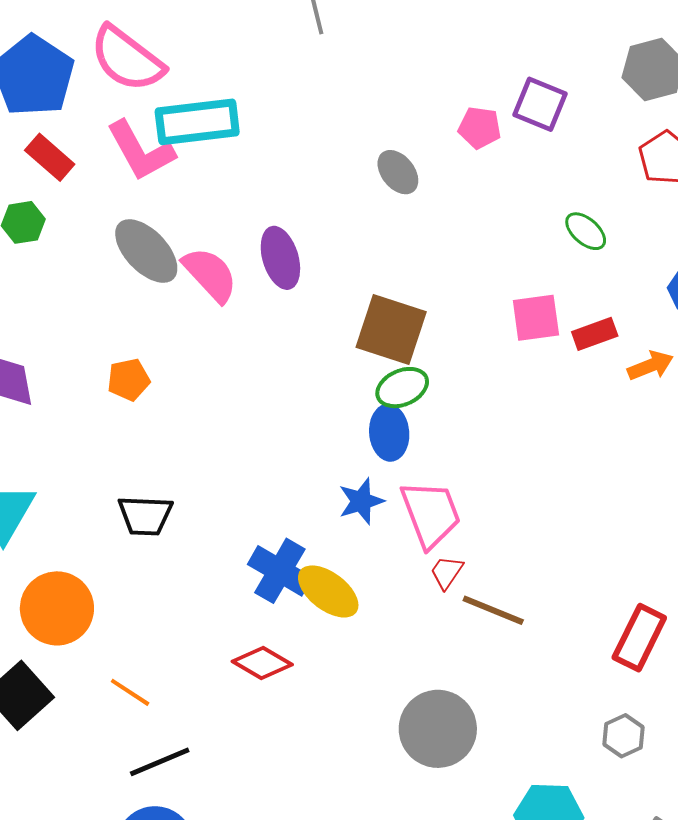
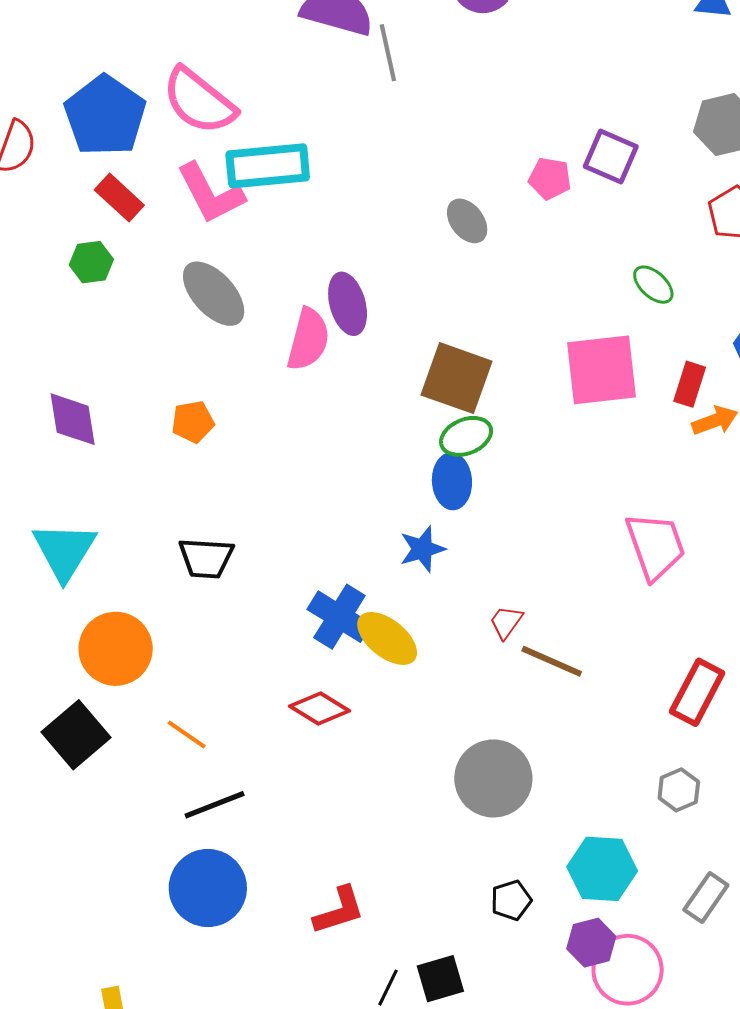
pink semicircle: (210, 275) -> (308, 339), moved, turned 56
pink square: (536, 318) -> (602, 370), size x1.5
red rectangle: (595, 334) -> (690, 384), moved, turned -54
pink trapezoid: (431, 514) -> (655, 546), moved

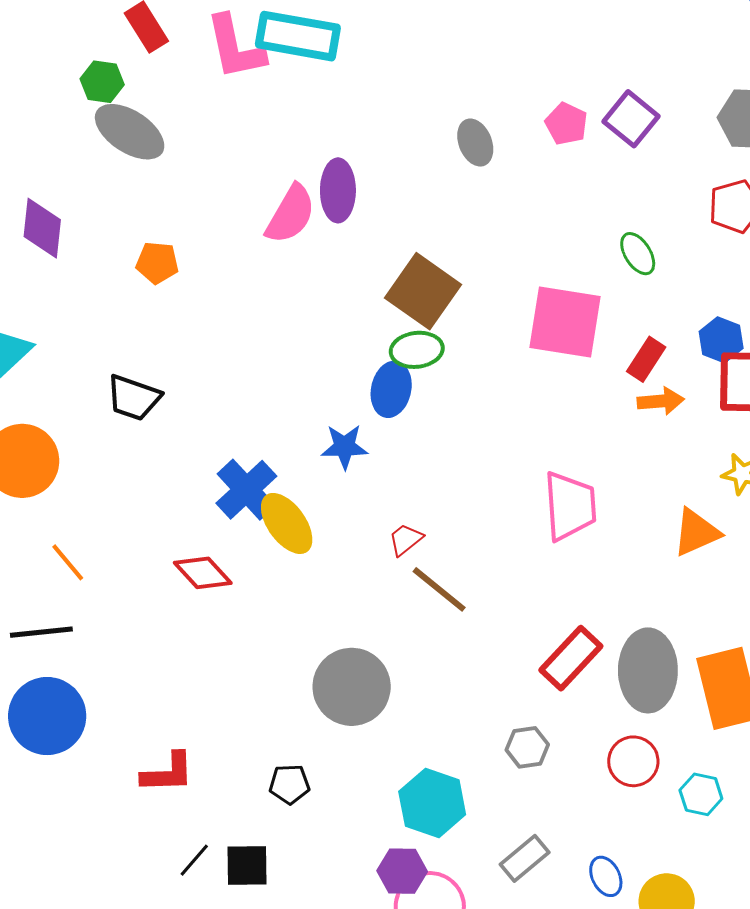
gray ellipse: (214, 294) -> (130, 132), moved, turned -30
black line: (215, 805) -> (41, 632), moved
black pentagon: (511, 900) -> (289, 784), moved

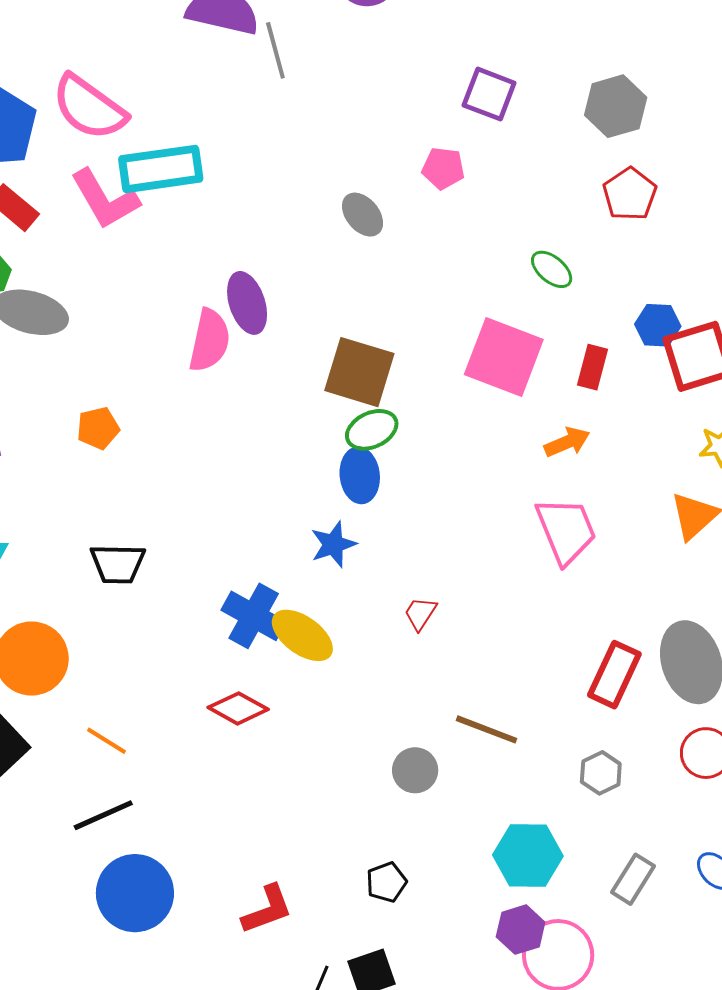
purple square: (631, 119) -> (489, 94), moved
pink square: (565, 322) -> (504, 357), turned 30
orange arrow: (661, 401) -> (567, 442), moved
brown line: (439, 589) -> (487, 729), moved
gray circle: (352, 687) -> (415, 770), size x0.6

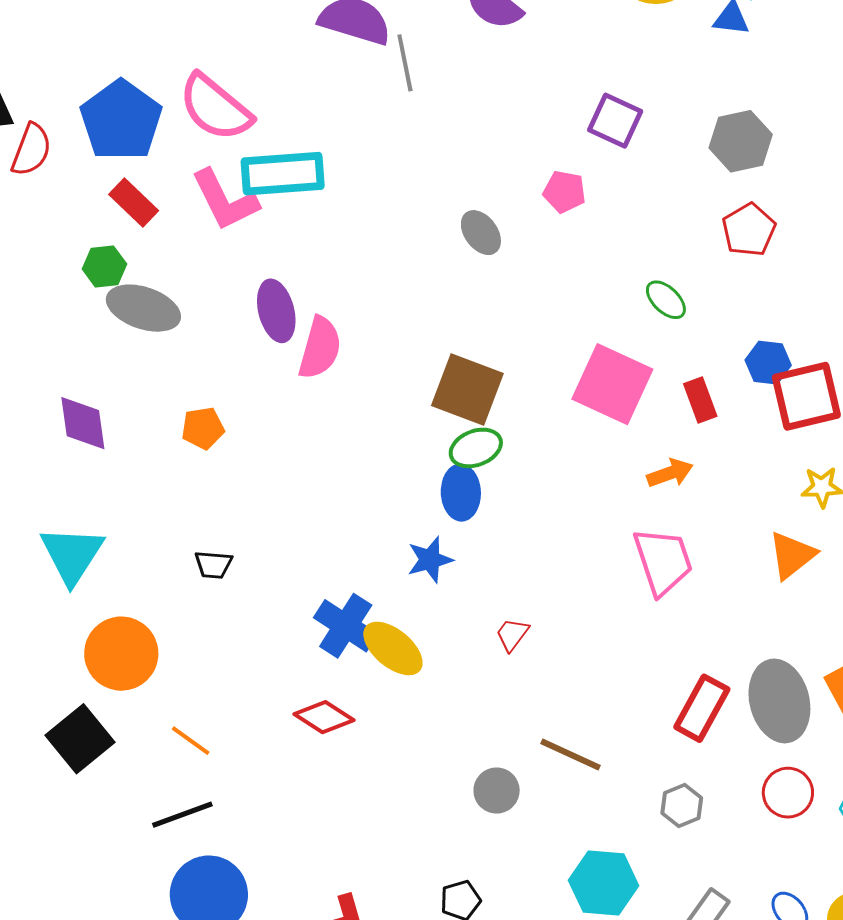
purple ellipse: (247, 303) -> (276, 311), moved
red rectangle: (593, 367) -> (700, 400), turned -39
black trapezoid: (118, 564) -> (213, 565), size x0.7

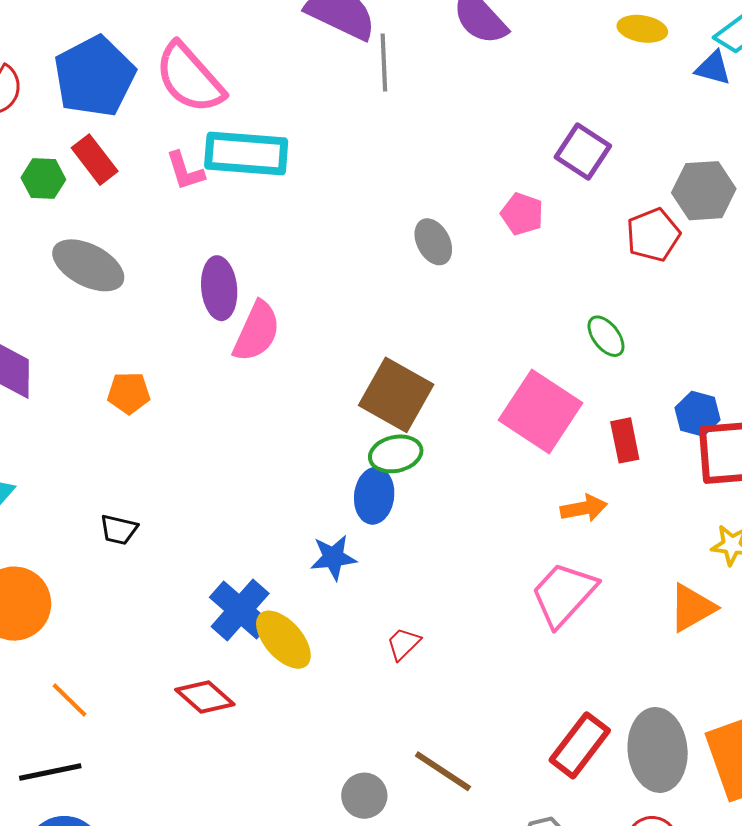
pink L-shape: (225, 200) -> (185, 171), size x0.6
red pentagon: (749, 230) -> (653, 235), moved
green hexagon: (104, 266) -> (43, 179), moved
pink trapezoid: (663, 561) -> (564, 594), turned -128

